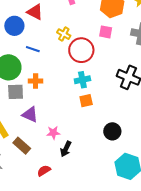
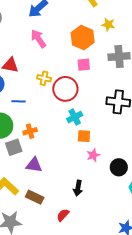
orange square: (86, 101) -> (84, 136), turned 32
black circle: (112, 131) -> (119, 167), moved
pink star: (53, 133) -> (93, 155), moved

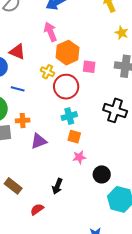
orange hexagon: (83, 38) -> (67, 53), moved
purple triangle: (34, 165) -> (39, 141), moved, turned -42

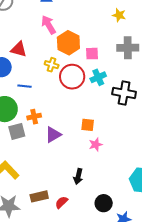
cyan cross: (69, 116) -> (98, 77), moved
black circle: (102, 174) -> (104, 203), moved
brown rectangle: (13, 186) -> (39, 196), moved, turned -42

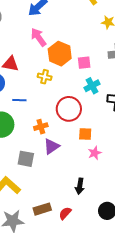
red circle: (72, 77) -> (69, 109), moved
orange cross: (34, 117) -> (41, 127), moved
gray square: (17, 131) -> (26, 159), moved, turned 30

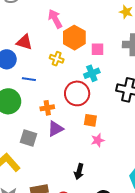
cyan cross: (92, 86) -> (92, 73), moved

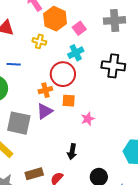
pink square: (98, 49) -> (79, 28), turned -32
orange cross: (47, 108) -> (45, 90), moved
orange square: (90, 120) -> (69, 101), moved
gray square: (29, 138) -> (19, 123), size x1.4

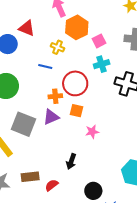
cyan cross: (76, 53) -> (102, 64), moved
blue line: (14, 64) -> (45, 66), moved

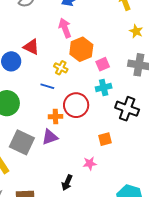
orange square: (76, 111) -> (105, 139), moved, turned -32
pink star: (92, 132) -> (90, 163), moved

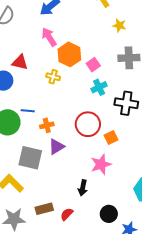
blue line: (47, 86) -> (28, 111), moved
red circle: (76, 105) -> (88, 124), moved
orange cross: (55, 117) -> (47, 125), moved
pink star: (90, 163) -> (101, 164), size x1.5

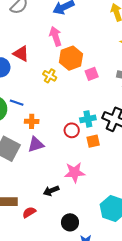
cyan cross: (99, 87) -> (88, 119), moved
red circle: (88, 124) -> (72, 130), size x0.6
orange square: (111, 137) -> (93, 141), moved
black arrow: (83, 188) -> (51, 191), turned 42

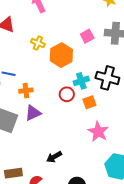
orange hexagon: (71, 58) -> (61, 55), moved
pink square: (92, 74) -> (87, 36), moved
pink star: (75, 172) -> (98, 132), moved, turned -30

